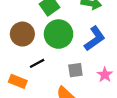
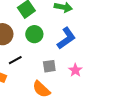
green circle: (59, 34) -> (34, 34), size x0.7

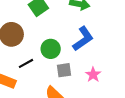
green circle: (34, 34) -> (51, 49), moved

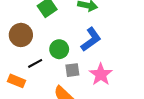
pink star: (93, 75) -> (101, 74), size x1.5

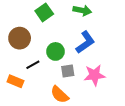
pink star: (101, 74) -> (94, 75), turned 30

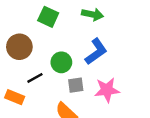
green square: (44, 12) -> (48, 17), turned -30

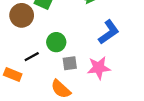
brown circle: (19, 47) -> (22, 15), moved
blue L-shape: (96, 52) -> (109, 32), moved

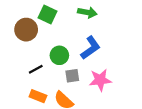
blue L-shape: (109, 32) -> (91, 48), moved
orange rectangle: (13, 75) -> (38, 96), moved

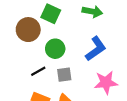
green circle: (59, 55) -> (55, 49), moved
gray square: (72, 76) -> (64, 75), moved

